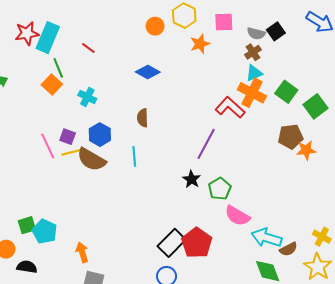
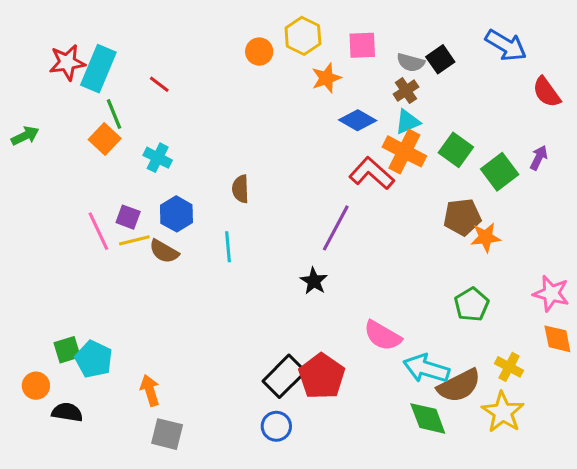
blue diamond: (148, 72) -> (358, 120), moved
brown semicircle: (91, 160) -> (164, 251), size x0.7
green pentagon: (220, 189) -> (472, 304), moved
brown semicircle: (288, 249) -> (459, 386), size x1.6

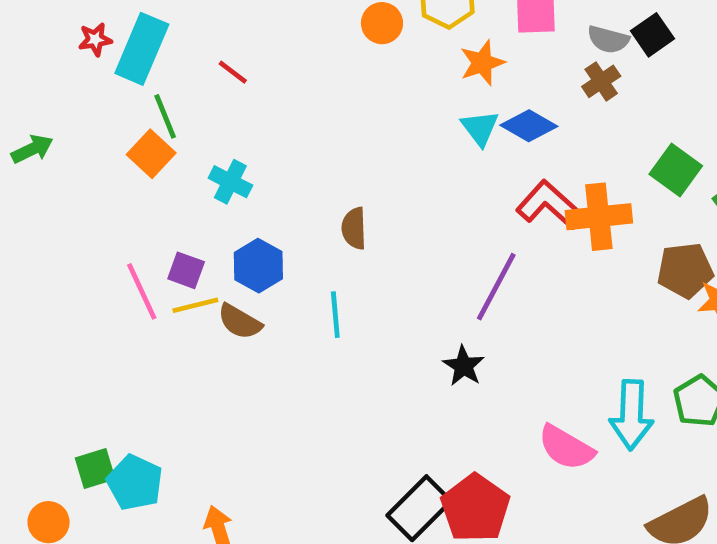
red star: (67, 62) -> (95, 39), size x0.6
cyan triangle: (408, 122) -> (480, 128), moved, turned -44
orange cross: (404, 151) -> (599, 217), moved, turned -33
cyan arrow: (426, 368) -> (631, 415), moved, turned -105

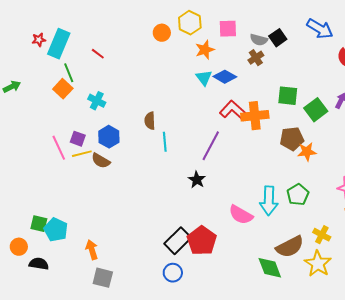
green square: (676, 170) -> (288, 96), turned -30
cyan line: (335, 315) -> (165, 142), moved
green square: (95, 469) -> (39, 224), turned 30

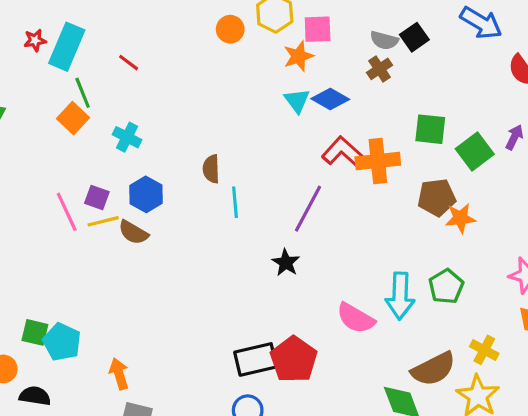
pink square: (228, 29) -> (318, 29), moved
black rectangle: (178, 241) -> (256, 359), turned 32

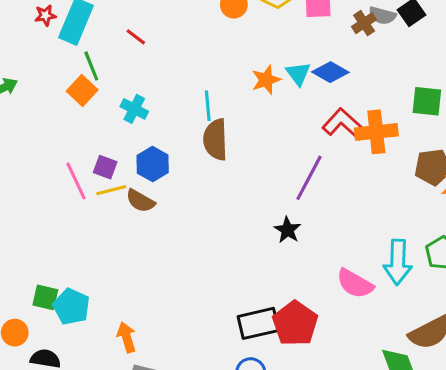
orange star: (298, 56) -> (266, 80), moved
brown cross: (379, 69) -> (364, 23), moved
brown semicircle: (211, 169) -> (215, 140), size x1.5
cyan line: (235, 202) -> (208, 106), moved

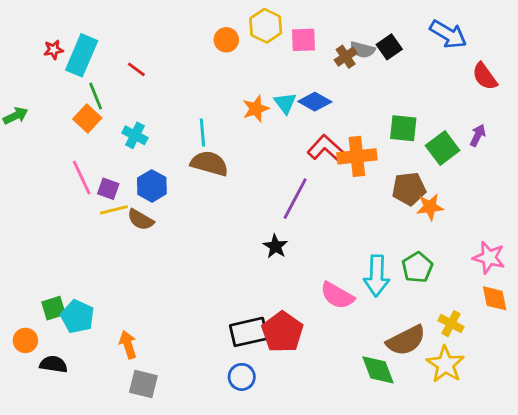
brown semicircle: (215, 140) -> (209, 163), turned 108
pink line: (76, 181) -> (82, 177), moved
green square: (45, 297) -> (54, 308), turned -30

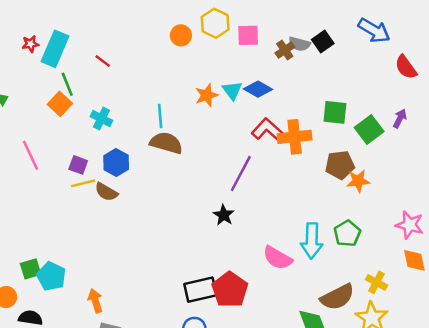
pink line: (82, 177) -> (31, 155), moved

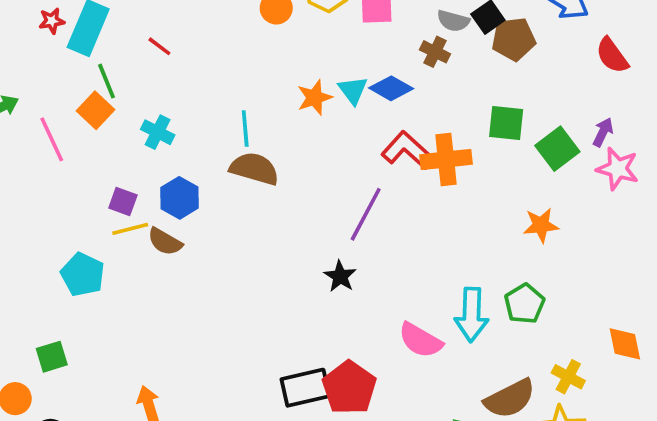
brown cross: (285, 50) -> (435, 52), moved, turned -30
pink line: (31, 155) -> (52, 139), moved
brown pentagon: (340, 165) -> (514, 39), moved
pink star: (410, 225) -> (618, 169), moved
cyan pentagon: (51, 276) -> (83, 275), moved

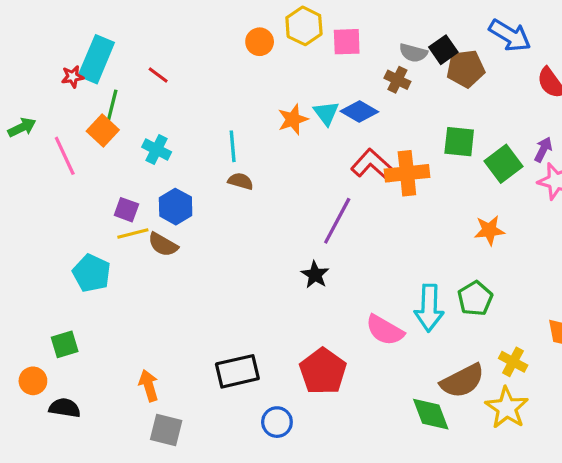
red star: (52, 21) -> (73, 77), moved
green line: (106, 81) -> (112, 105), turned 36
brown semicircle: (254, 169) -> (241, 181), size x0.6
black rectangle: (305, 388) -> (237, 371), moved

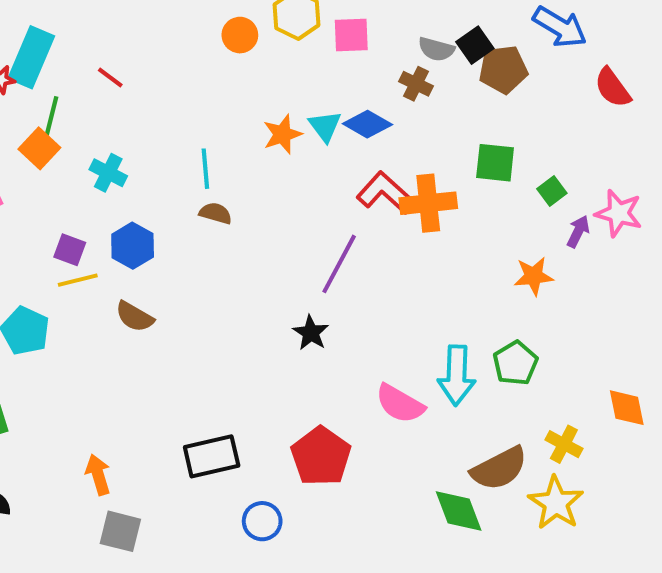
purple arrow: (543, 149) -> (578, 232), moved
green square: (504, 164) -> (552, 191), size x0.6
brown semicircle: (163, 245) -> (135, 317), moved

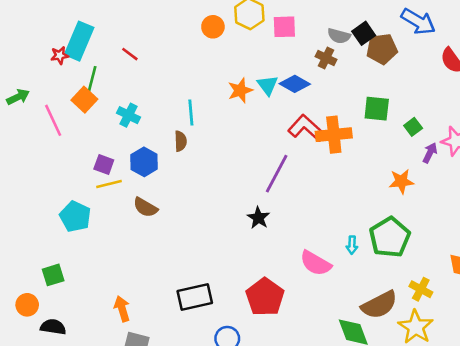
brown semicircle: (216, 213) -> (180, 141), moved, turned 72
green pentagon: (515, 363) -> (390, 237), size x1.4
cyan arrow: (457, 375) -> (352, 245), size x0.5

